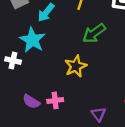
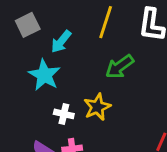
white cross: (13, 61) -> (64, 114), moved

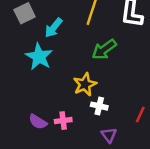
white cross: (64, 114) -> (99, 106), moved

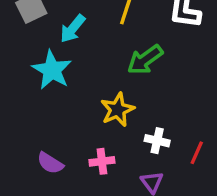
white cross: (99, 106) -> (157, 141), moved
pink cross: (63, 121) -> (102, 161), moved

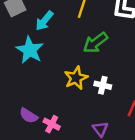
white cross: (157, 141) -> (103, 85), moved
pink cross: (102, 161) -> (52, 124), moved, turned 35

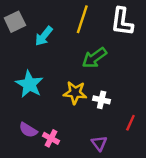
cyan star: (30, 50) -> (29, 84), moved
yellow star: (76, 78) -> (75, 93), turned 30

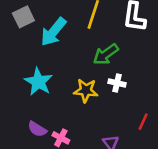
cyan arrow: (44, 36) -> (53, 32), size x1.4
white cross: (102, 100) -> (117, 83), moved

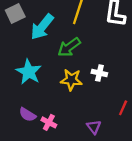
green arrow: (106, 54) -> (69, 47), moved

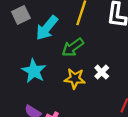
white cross: (99, 73) -> (102, 72), turned 32

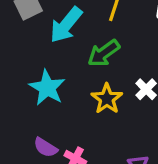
yellow star: (75, 79) -> (107, 99), turned 30

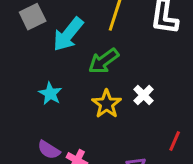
cyan star: (47, 88) -> (50, 94), size x0.7

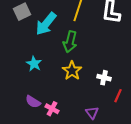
green arrow: (104, 61) -> (70, 42), turned -40
white cross: (144, 95) -> (104, 78), moved, turned -32

